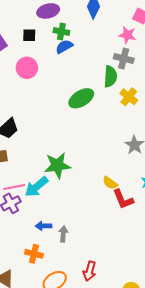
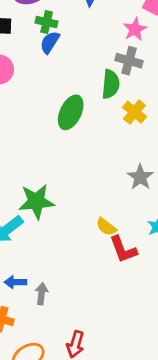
pink star: (127, 35) -> (135, 29), turned 30
blue semicircle: (64, 47) -> (50, 42), turned -30
green ellipse: (81, 98) -> (71, 112), turned -35

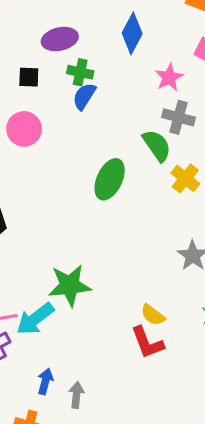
pink star: (135, 29) -> (169, 77), moved
green semicircle: (111, 84) -> (157, 145), turned -40
red L-shape: (123, 249) -> (147, 343), moved
blue arrow: (15, 282) -> (45, 381), turned 105

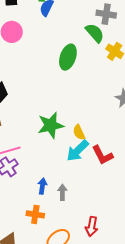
yellow semicircle: (153, 315) -> (79, 132), moved, turned 35
cyan arrow: (35, 319) -> (78, 151), moved

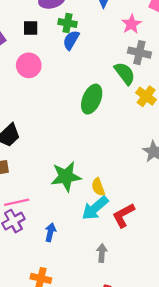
red L-shape: (102, 155) -> (123, 215), turned 85
blue arrow: (42, 186) -> (50, 232), moved
gray arrow: (62, 192) -> (102, 253), moved

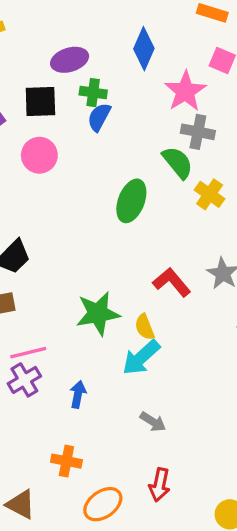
pink star: (131, 24) -> (185, 91), size x1.4
black square: (31, 28) -> (40, 101), size x1.5
red L-shape: (123, 215) -> (172, 282), moved, turned 80
gray arrow: (102, 253) -> (153, 422), turned 120

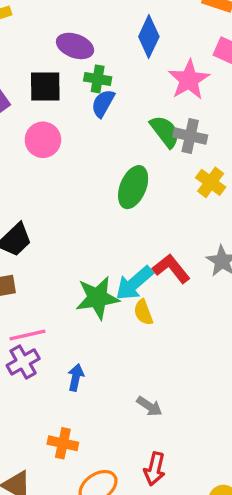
purple ellipse: (70, 60) -> (75, 46), turned 36
gray cross: (198, 132) -> (190, 136), moved
green semicircle: (178, 162) -> (165, 131), moved
cyan arrow: (141, 358) -> (134, 283), moved

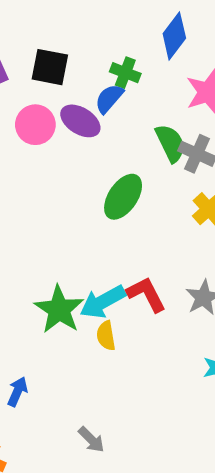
purple ellipse: (75, 46) -> (80, 121), moved
green cross: (98, 79) -> (125, 73), moved
green star: (97, 298) -> (59, 309), turned 30

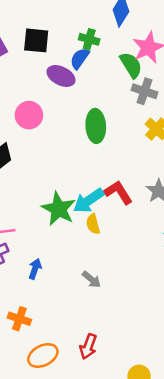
pink circle: (35, 125) -> (29, 115), moved
green semicircle: (170, 143) -> (131, 65), moved
green ellipse: (123, 197) -> (96, 126), turned -32
gray arrow: (91, 440) -> (91, 279), moved

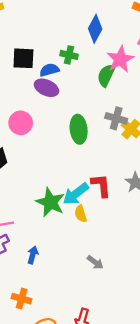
blue semicircle: (80, 58) -> (49, 70), moved, turned 42
green semicircle: (131, 65) -> (106, 75), turned -120
gray cross: (144, 91) -> (116, 118), moved
red L-shape: (118, 192) -> (101, 185), turned 30
gray arrow: (91, 279) -> (95, 262), moved

